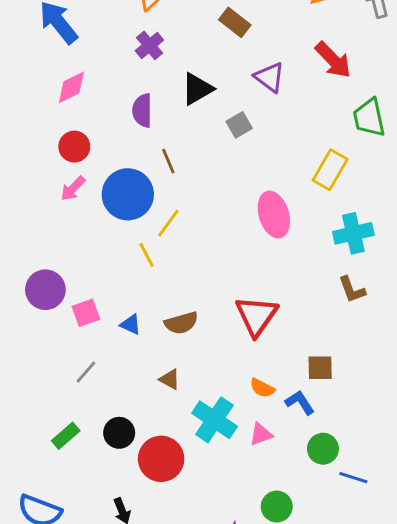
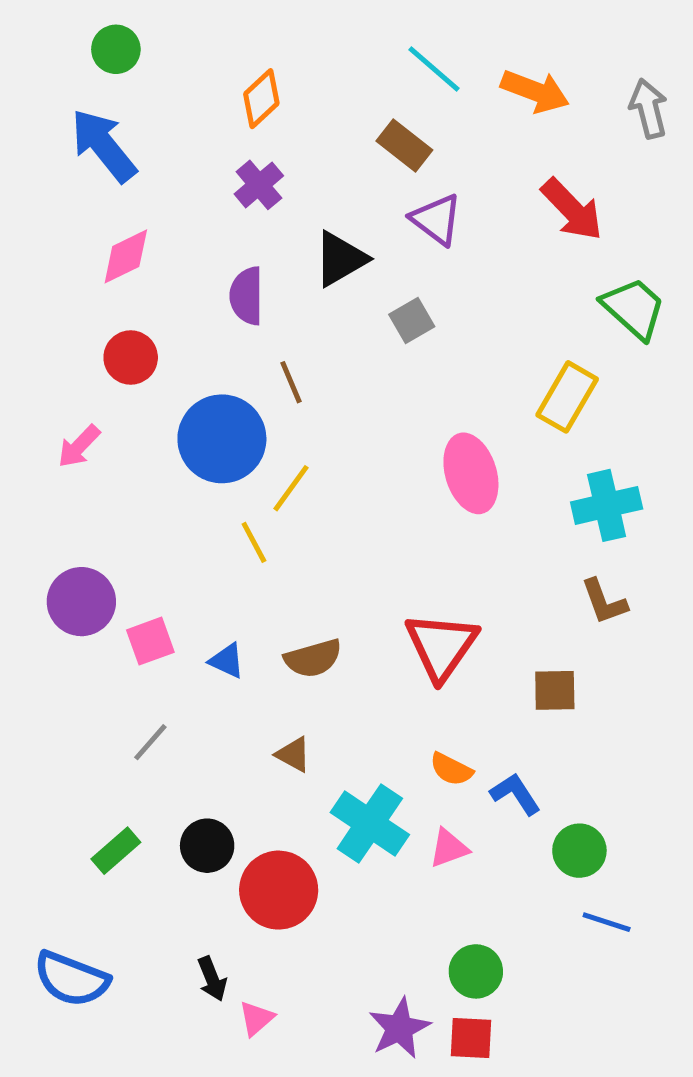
purple triangle: (269, 77) -> (436, 219), moved
green trapezoid: (369, 118) -> (634, 308), turned 144
pink arrow: (73, 189) -> (79, 446), moved
brown square: (320, 368) -> (555, 690), moved
green circle: (323, 449) -> (579, 851), moved

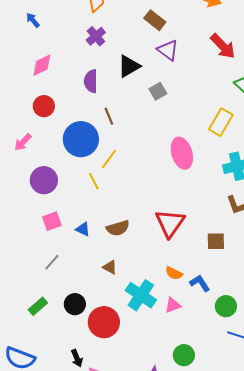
blue arrow: (104, 145) -> (33, 20), size x0.5
purple circle: (81, 602) -> (44, 180), moved

